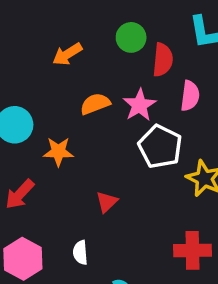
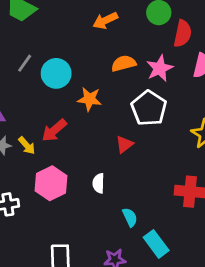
white pentagon: (160, 147) -> (149, 108), moved

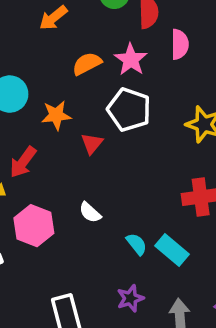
red triangle: (124, 144) -> (92, 143), moved
white semicircle: (98, 183) -> (90, 212), turned -36
cyan rectangle: (156, 244) -> (172, 250), moved

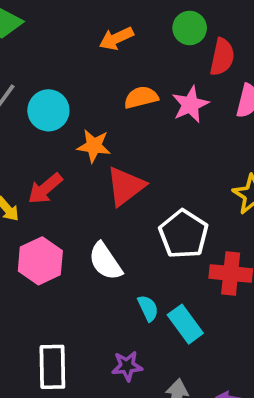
white pentagon: (129, 110) -> (184, 234), moved
red triangle: (92, 143) -> (126, 186), size x1.6
white semicircle: (90, 212) -> (105, 261), size x1.5

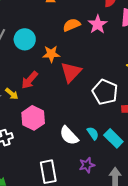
white semicircle: (105, 261) -> (69, 136), moved

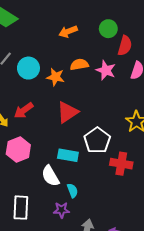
pink star: (98, 24) -> (106, 70), turned -30
orange star: (51, 54) -> (56, 77), moved
cyan semicircle: (93, 133) -> (73, 191), moved
cyan rectangle: (113, 138) -> (68, 155), moved, turned -48

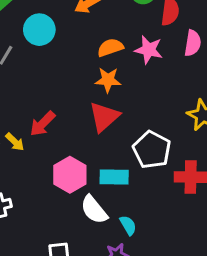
cyan circle: (28, 68) -> (39, 30), moved
orange star: (56, 77) -> (108, 80), moved
pink hexagon: (18, 150) -> (70, 175), moved

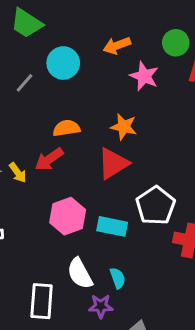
orange semicircle: (110, 47) -> (66, 128), moved
pink star: (149, 50) -> (144, 76), moved
white semicircle: (94, 210) -> (80, 273), moved

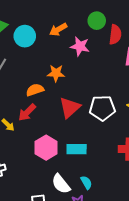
cyan circle: (63, 63) -> (25, 36), moved
orange star: (124, 127) -> (56, 73), moved
white pentagon: (156, 206) -> (102, 108), moved, turned -30

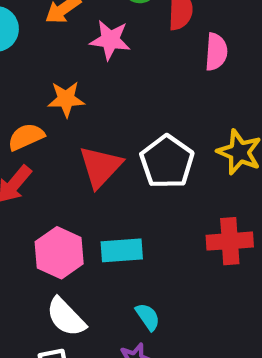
white pentagon: (102, 108) -> (167, 162), turned -30
white semicircle: (61, 184) -> (66, 317), moved

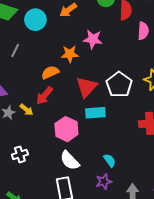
pink star: (110, 40) -> (93, 39), moved
cyan rectangle: (122, 250) -> (95, 113), moved

